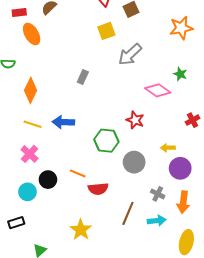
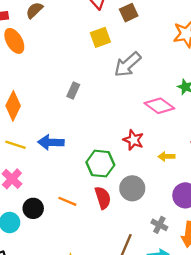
yellow arrow: (168, 148) -> (166, 156), moved
red semicircle: (98, 189) -> (103, 198), moved, turned -102

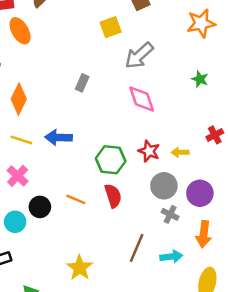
pink diamond: (159, 106) -> (142, 99), moved, turned 36
red star: (133, 140) -> (149, 151), moved
gray circle: (132, 188) -> (164, 186), moved
gray cross: (159, 225) -> (170, 214), moved

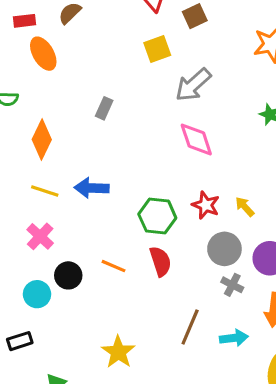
gray rectangle: (82, 83) -> (104, 108), moved
yellow arrow: (180, 152) -> (245, 207), turned 49

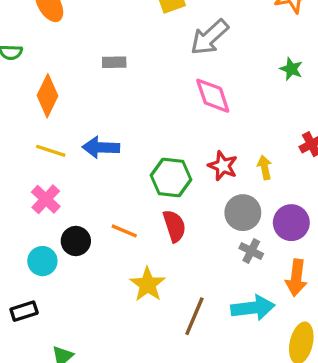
gray rectangle: (104, 108) -> (114, 62), turned 65
yellow arrow: (245, 207) -> (265, 168), turned 30
brown line: (190, 327) -> (194, 316), moved
cyan arrow: (234, 338) -> (253, 308), size x1.4
yellow star: (118, 352) -> (148, 284), moved

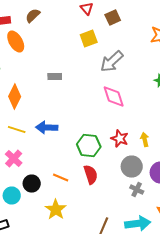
yellow star: (148, 284) -> (56, 210), moved

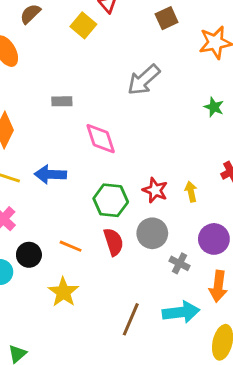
brown square: (113, 18) -> (167, 18), moved
yellow square: (89, 38) -> (83, 25), moved, turned -30
pink diamond: (114, 96) -> (101, 139), moved
gray circle: (132, 166) -> (152, 233), moved

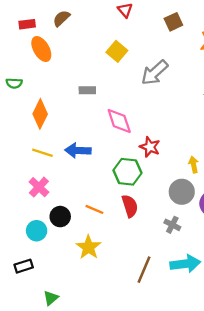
yellow square: (83, 25) -> (117, 51), moved
red star: (155, 190) -> (150, 147), moved
gray circle: (152, 233) -> (182, 192), moved
gray cross: (180, 263) -> (172, 225), moved

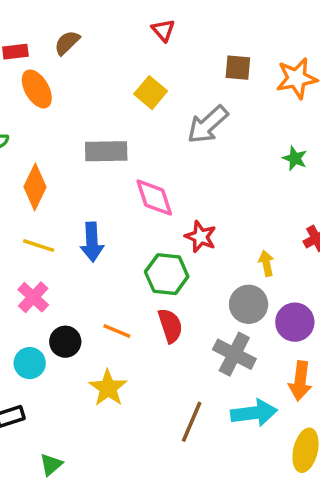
brown square: (173, 22) -> (238, 68), moved, turned 30
gray rectangle: (87, 90) -> (106, 151), size x1.6
blue arrow: (78, 150) -> (92, 242), turned -95
gray cross: (172, 225) -> (234, 354), size x1.6

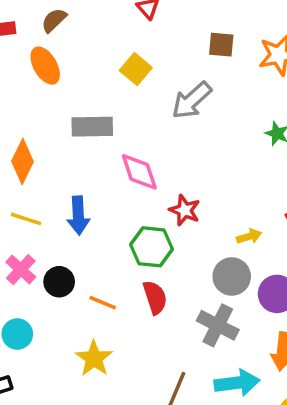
orange ellipse: (37, 89) -> (45, 66), moved
yellow arrow: (266, 263) -> (249, 236), turned 85
black circle: (65, 342) -> (59, 282), moved

